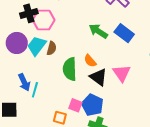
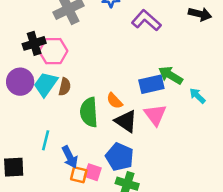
green arrow: (98, 31) -> (171, 75), moved
blue rectangle: (124, 33) -> (151, 84), moved, turned -48
blue arrow: (24, 82) -> (70, 157), moved
pink square: (75, 105) -> (93, 172), moved

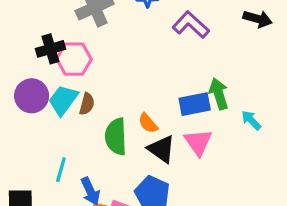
green arrow: (171, 75) -> (219, 94), turned 40

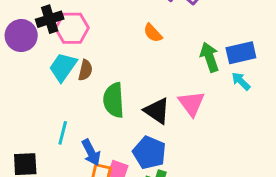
purple circle: (32, 96) -> (21, 36), moved
blue rectangle: (195, 104) -> (241, 53), moved
orange semicircle: (148, 123) -> (153, 33), moved

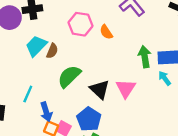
pink hexagon: (72, 28) -> (80, 24), moved
green semicircle: (114, 100) -> (69, 76), turned 40

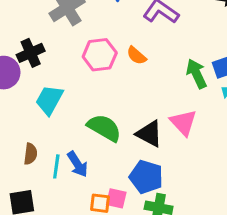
brown semicircle: (52, 51) -> (31, 154), moved
green semicircle: (69, 76) -> (104, 128), turned 90
blue arrow: (46, 112) -> (78, 164), moved

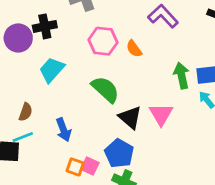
green semicircle: (104, 128) -> (105, 89), moved
cyan line: (56, 166) -> (23, 137), moved, turned 48

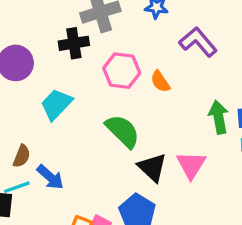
black cross: (45, 26) -> (74, 43), moved
blue arrow: (63, 130) -> (50, 177), moved, turned -30

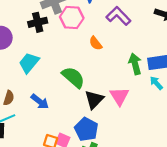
pink hexagon: (122, 71) -> (72, 18), moved
black triangle: (152, 167) -> (94, 100), turned 36
blue arrow: (50, 177) -> (40, 102), moved

